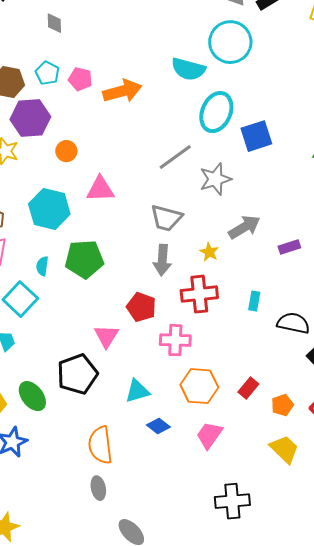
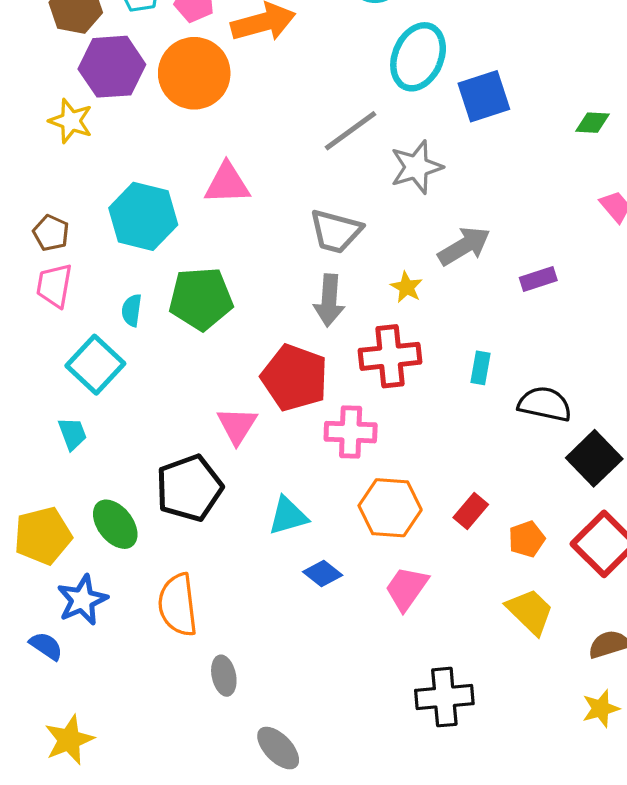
orange circle: (66, 151) -> (194, 73), moved, size x2.0
red pentagon: (141, 307) -> (295, 378), size x1.4
orange semicircle: (100, 445) -> (178, 605), moved

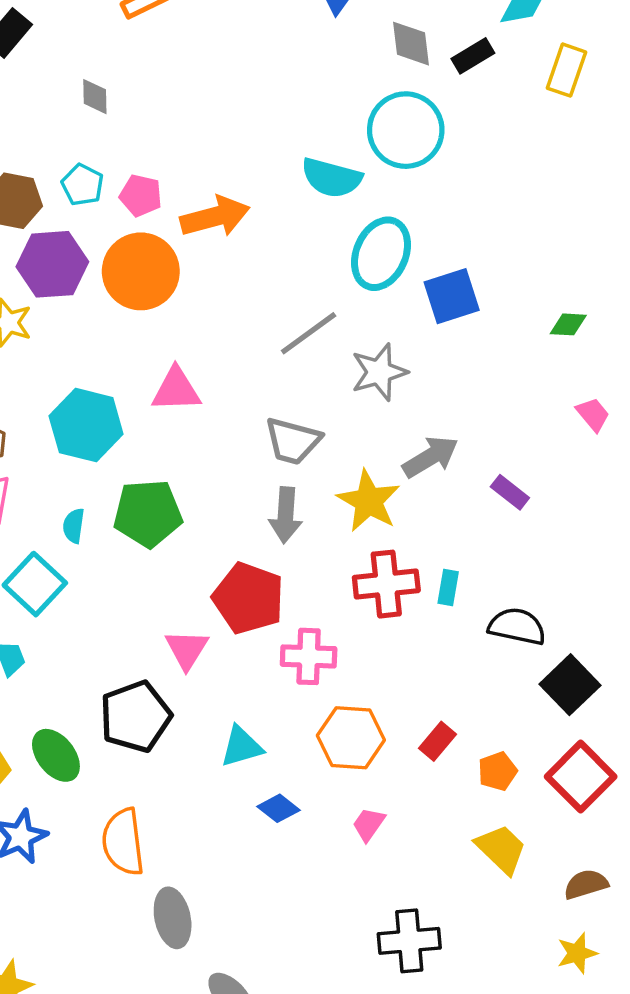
purple rectangle: (538, 279) -> (510, 492), turned 56
yellow star: (407, 287) -> (369, 501), size x1.8
red cross: (390, 356) -> (386, 584), moved
pink trapezoid: (407, 588) -> (369, 824), size x0.7
gray ellipse: (224, 676) -> (173, 918), size x1.4

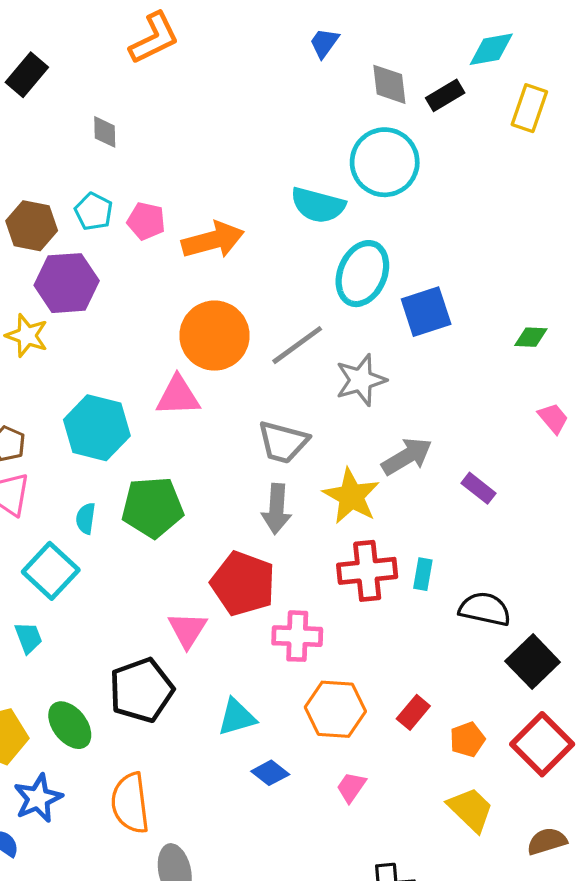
orange circle: (141, 271) -> (215, 336), moved

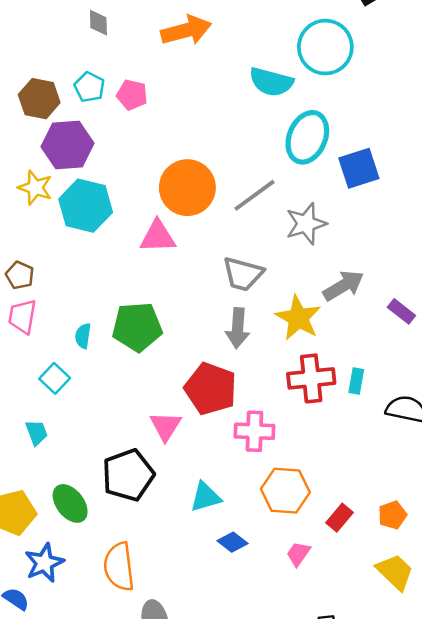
orange arrow: (213, 240) -> (186, 30), moved
cyan hexagon: (97, 428) -> (86, 206), moved
cyan square: (51, 571) -> (55, 378), size x0.7
red rectangle: (413, 712) -> (340, 518), moved

